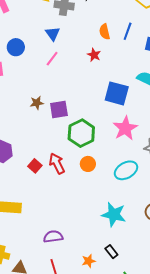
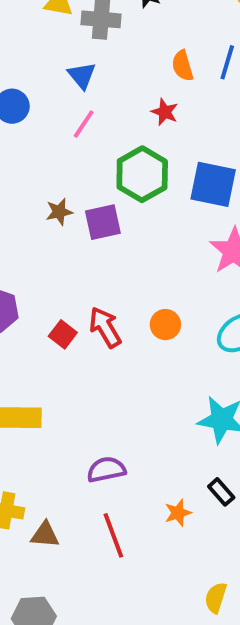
green hexagon: (81, 133) -> (142, 174), moved

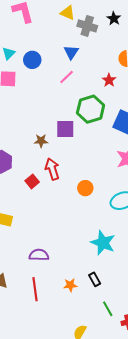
brown star: (59, 212) -> (41, 141), moved
red arrow: (105, 327) -> (52, 169), moved

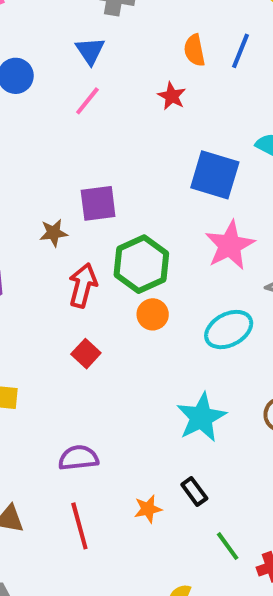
green hexagon: (91, 109) -> (141, 264), moved
red arrow: (52, 169) -> (83, 285), turned 40
red square: (32, 181) -> (86, 354), moved
cyan star: (103, 243) -> (201, 417), turned 30

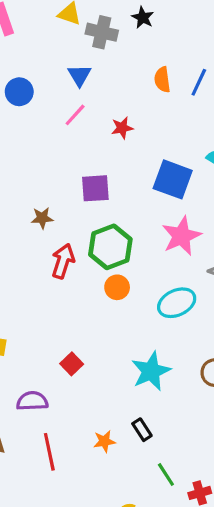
red star: (172, 96) -> (122, 128), moved, turned 30
purple square: (98, 203) -> (95, 188), moved
red square: (86, 354) -> (72, 364), moved
purple semicircle: (78, 458) -> (32, 401), moved

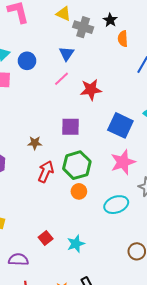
orange semicircle: (162, 80) -> (123, 39), moved
red star: (122, 128) -> (91, 90), size x1.5
cyan star: (151, 371) -> (76, 244), moved, size x0.7

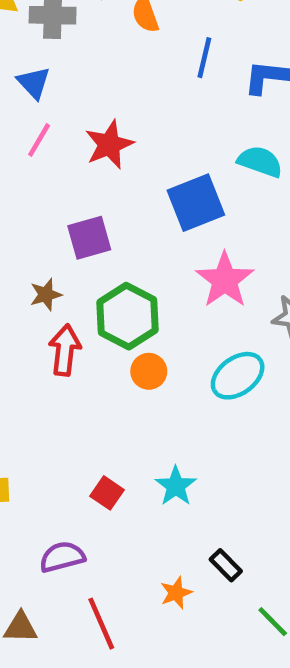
blue square: (120, 125) -> (196, 203), turned -30
brown star: (35, 143) -> (46, 295), moved

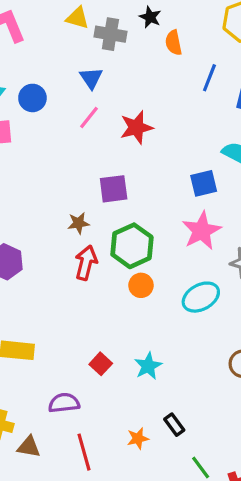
blue square: (196, 203) -> (204, 183), moved, size x0.7

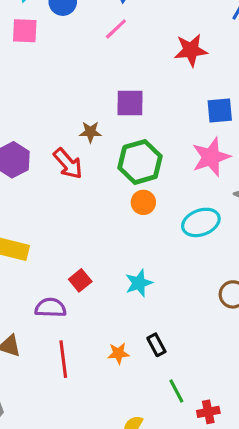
red star: (136, 127) -> (191, 50), moved
red arrow: (86, 263) -> (68, 164), moved, turned 116
red square: (101, 364) -> (80, 280), moved

